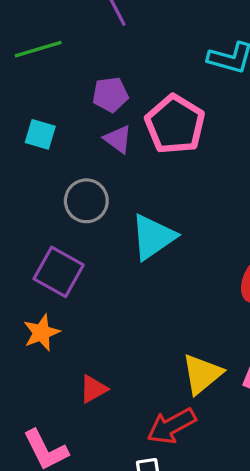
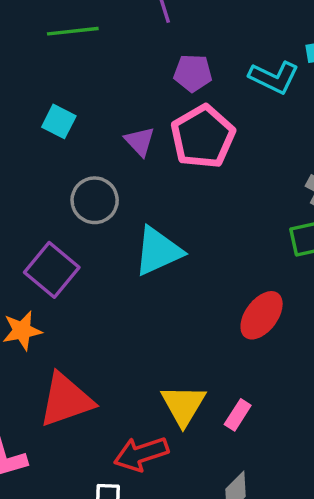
purple pentagon: (110, 95) -> (193, 73), moved
yellow triangle: (202, 374) -> (183, 405), turned -30
red triangle: (93, 389) -> (66, 400), size x1.8

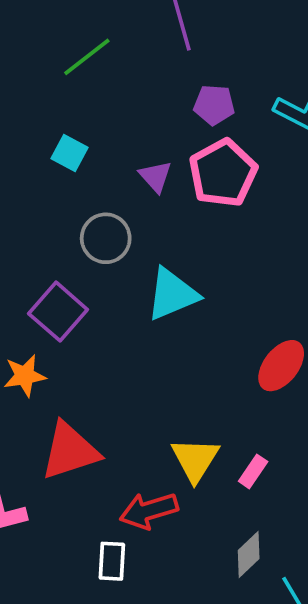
green line: (73, 31) -> (87, 57), turned -33

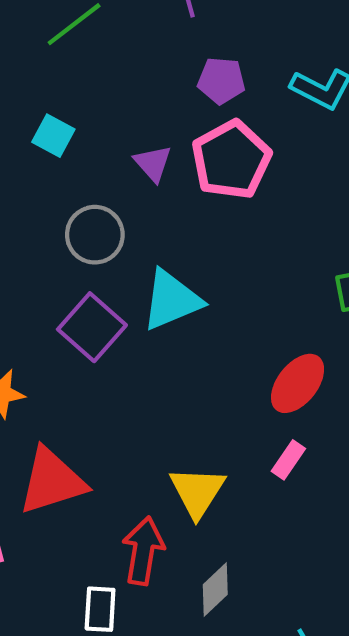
purple square: (58, 312) -> (92, 327), moved
pink rectangle: (253, 471) -> (288, 460), moved
red arrow: (149, 511) -> (143, 551), turned 116
gray diamond: (249, 555) -> (215, 589), moved

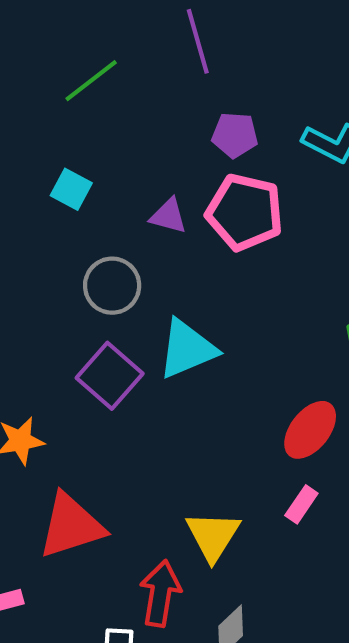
pink pentagon: (231, 160) -> (245, 212), turned -30
purple triangle: (153, 163) -> (168, 216), turned -33

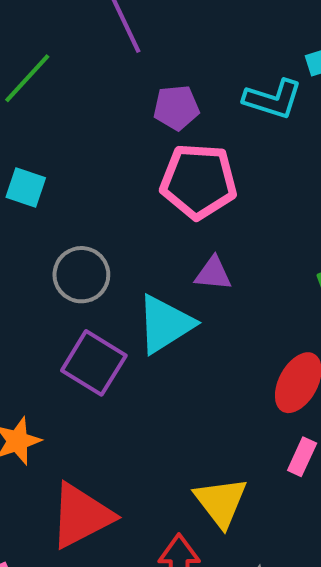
purple triangle: (168, 216) -> (213, 274), moved

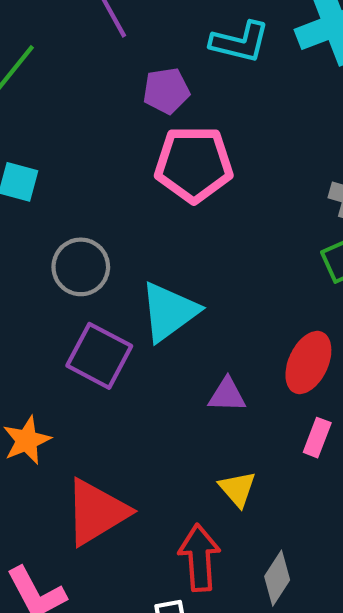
cyan L-shape: (273, 99) -> (240, 42), moved
purple triangle: (213, 274) -> (227, 395), moved
yellow triangle: (221, 502) -> (238, 489), size x0.7

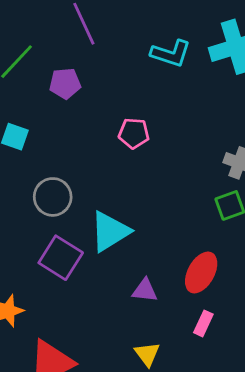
purple pentagon: (166, 91) -> (65, 83), moved
pink pentagon: (194, 164) -> (134, 133), size x0.6

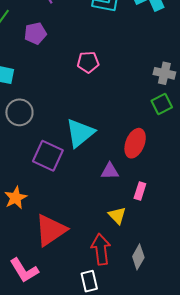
gray circle: (53, 197) -> (19, 112), moved
red ellipse: (201, 272) -> (135, 143), moved
pink rectangle: (203, 323) -> (140, 191), moved

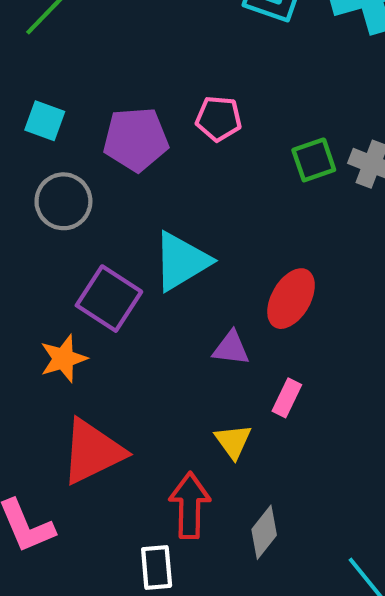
purple pentagon: (35, 33) -> (136, 139), moved, size x1.4
green square: (162, 104) -> (314, 160), moved
orange star: (16, 198) -> (63, 359), moved

